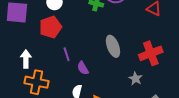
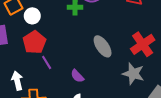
purple line: (67, 54) -> (47, 62), moved
gray star: (135, 79) -> (133, 74), size x1.5

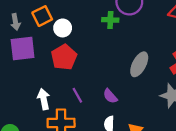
gray ellipse: (103, 46) -> (139, 64), turned 60
purple line: (47, 62) -> (77, 95), moved

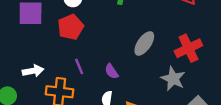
white arrow: (44, 99) -> (33, 71), moved, turned 84

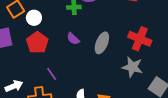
red cross: (188, 48) -> (140, 39), turned -30
purple semicircle: (112, 71) -> (73, 39), moved

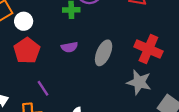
purple semicircle: (73, 39) -> (69, 47), turned -56

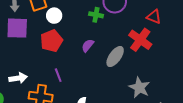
purple semicircle: (69, 47) -> (88, 46), turned 128
red cross: (148, 49) -> (140, 40), moved

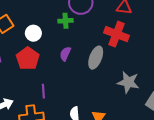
white circle: (54, 16) -> (33, 33), moved
purple line: (58, 75) -> (43, 91), turned 32

